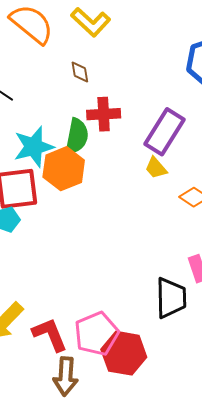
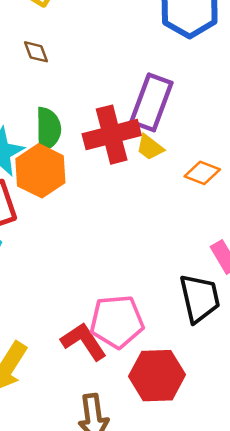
red cross: (104, 114) -> (112, 135), moved, size x1.4
red L-shape: (50, 334) -> (84, 341), moved
pink pentagon: (97, 334) -> (117, 322), moved, turned 30

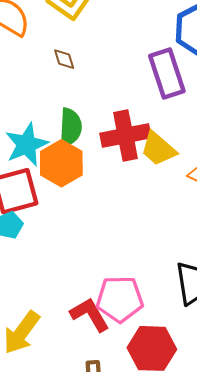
purple rectangle: (151, 102) -> (167, 73), moved, turned -42
yellow trapezoid: (150, 147) -> (158, 149), size x1.5

